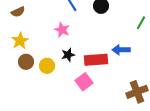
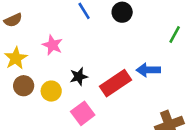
pink star: (62, 30) -> (52, 45), moved
red rectangle: (96, 60) -> (116, 83), turned -30
pink square: (84, 82) -> (83, 113), moved

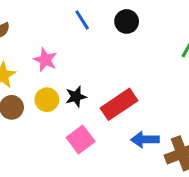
blue arrow: (148, 70) -> (145, 140), moved
yellow circle: (51, 91) -> (47, 100), moved

